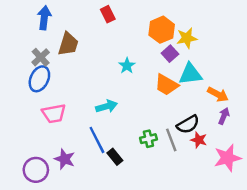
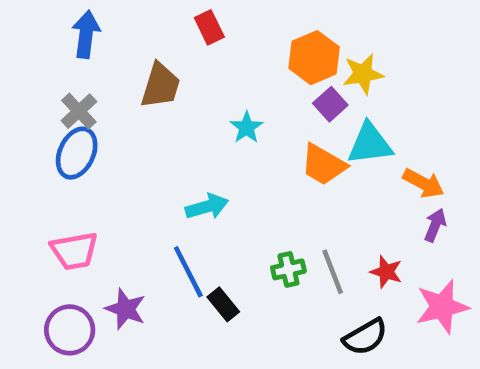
brown trapezoid: (68, 44) -> (160, 86), moved
pink trapezoid: (54, 114) -> (74, 251), moved
black semicircle: (188, 124) -> (365, 337), moved

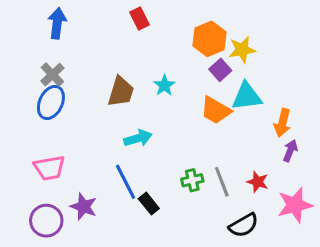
brown trapezoid: (160, 86) -> (121, 92), moved
orange arrow: (423, 183) -> (282, 123), turned 76

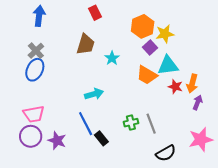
brown trapezoid: (121, 92) -> (86, 44), moved
red star: (258, 182) -> (175, 87), moved
purple circle: (46, 221) -> (31, 136), moved

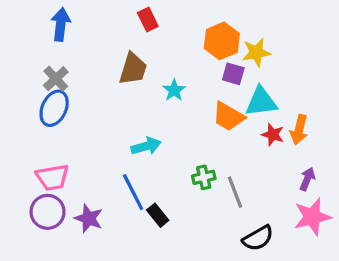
purple square: (150, 48) -> (233, 74), turned -32
purple arrow: (198, 102) -> (307, 179), moved
green cross: (131, 123) -> (204, 177), moved

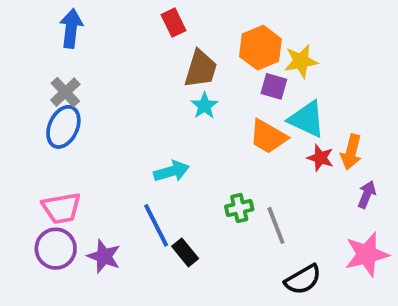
brown trapezoid: (133, 69) -> (201, 69), moved
cyan triangle: (261, 102) -> (307, 119), turned 32
purple arrow: (307, 179) -> (367, 195), moved

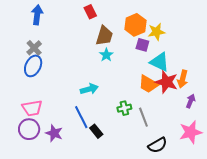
orange trapezoid: (268, 137) -> (148, 84), moved
red star: (320, 158) -> (167, 82), size x1.6

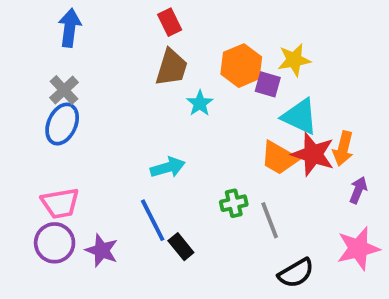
orange hexagon: (135, 25) -> (241, 66), moved
brown trapezoid: (104, 36) -> (172, 67), moved

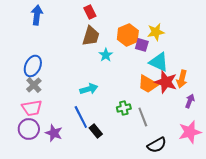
gray cross: (64, 90) -> (34, 85), moved

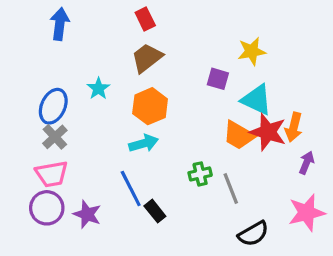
orange hexagon: (128, 35) -> (150, 106), moved
brown trapezoid: (91, 36) -> (147, 58), turned -145
purple square: (142, 45) -> (218, 79), moved
cyan star: (106, 55) -> (98, 88), moved

